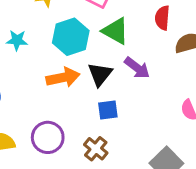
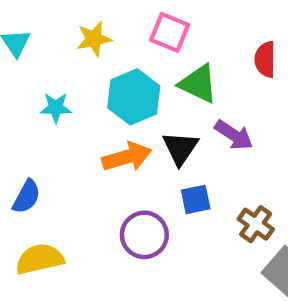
purple circle: (48, 137) -> (144, 235), moved
brown cross: (96, 149) -> (256, 224), moved

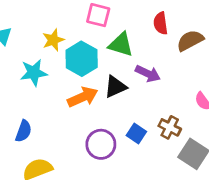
yellow star: (94, 39) -> (53, 40), moved
cyan star: (56, 108) -> (34, 73), size x1.4
black triangle: (180, 148) -> (115, 87), turned 40
blue square: (196, 199) -> (136, 134), moved, turned -36

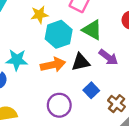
cyan star: (34, 73) -> (17, 60), moved
blue square: (136, 134) -> (91, 90), moved

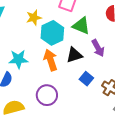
purple arrow: (108, 57) -> (98, 48), turned 30
orange arrow: (53, 65) -> (51, 60), turned -90
purple circle: (59, 105) -> (47, 95), moved

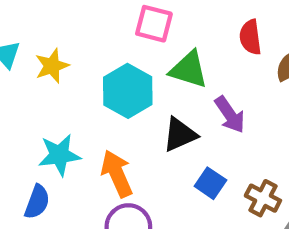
yellow star: (34, 18) -> (52, 66), moved
orange arrow: (51, 60) -> (117, 174), moved

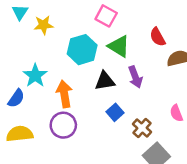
red semicircle: (250, 37) -> (158, 37), turned -36
cyan star: (59, 155) -> (35, 75), turned 30

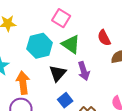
black triangle: (105, 81) -> (58, 73), turned -42

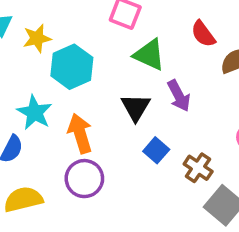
cyan hexagon: (40, 46) -> (72, 67), moved

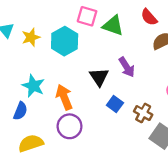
red semicircle: (203, 34) -> (149, 17), moved
green triangle: (149, 55) -> (113, 26), moved
cyan hexagon: (72, 67) -> (65, 41), moved

